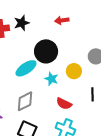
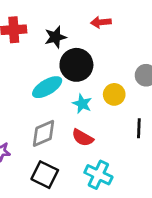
black star: (22, 23) -> (55, 37), moved
red semicircle: (64, 104) -> (83, 138), moved

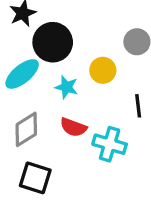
cyan cross: (98, 175) -> (110, 144), moved

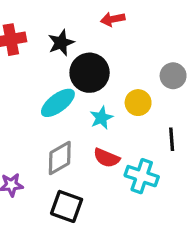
cyan star: (67, 87) -> (101, 118), turned 30

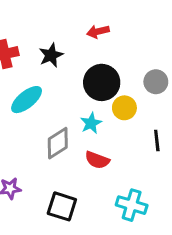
black circle: (90, 73) -> (102, 82), moved
cyan ellipse: (58, 103) -> (27, 100), moved
gray diamond: (60, 158) -> (58, 143), moved
cyan cross: (142, 176) -> (132, 205), moved

